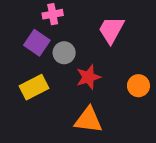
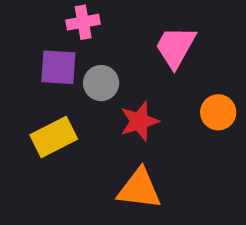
purple square: (37, 43) -> (58, 67), turned -30
orange circle: (138, 86) -> (218, 112), moved

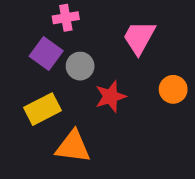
purple square: (58, 67) -> (46, 54), turned 32
orange triangle: (139, 189) -> (73, 147), moved

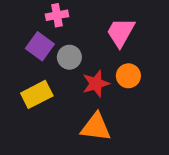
orange circle: (173, 89) -> (128, 76), moved
orange triangle: (73, 147) -> (96, 127), moved

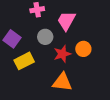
pink trapezoid: (121, 32) -> (66, 21), moved
purple square: (40, 46) -> (12, 39), moved

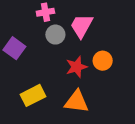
gray circle: (45, 37) -> (55, 35), moved
yellow rectangle: (24, 61) -> (33, 95), moved

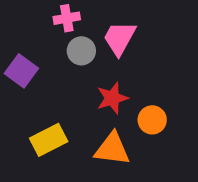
orange circle: (103, 61) -> (152, 120), moved

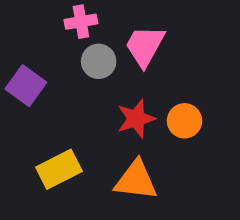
orange circle: (152, 120) -> (184, 121), moved

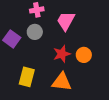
gray circle: (99, 61) -> (35, 32), moved
yellow rectangle: (59, 169) -> (27, 77), turned -48

